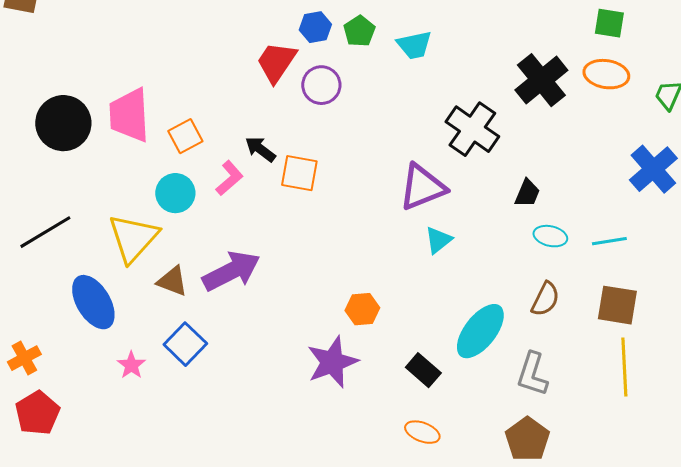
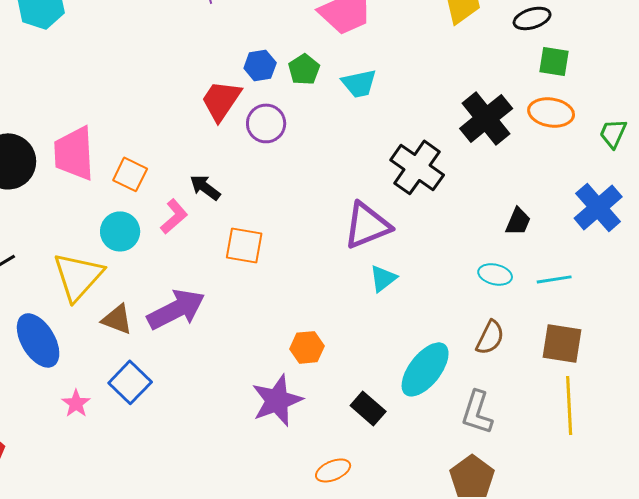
orange square: (185, 136) -> (130, 174), turned -36
orange square: (299, 173) -> (244, 245), moved
black trapezoid: (527, 193) -> (518, 221), moved
orange ellipse: (422, 432) -> (333, 470), moved, turned -44

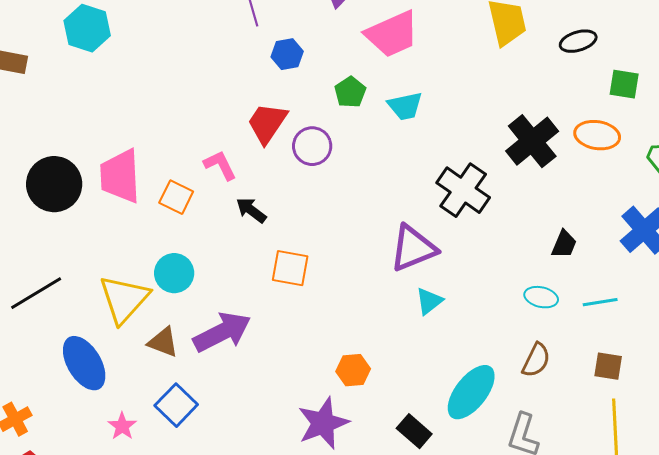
green square: (554, 61) -> (624, 84), moved
blue hexagon: (260, 65) -> (287, 54), moved
pink L-shape: (174, 216) -> (220, 165), moved, turned -75
cyan circle: (120, 231) -> (174, 273), moved
brown square: (562, 343) -> (608, 366), size x0.7

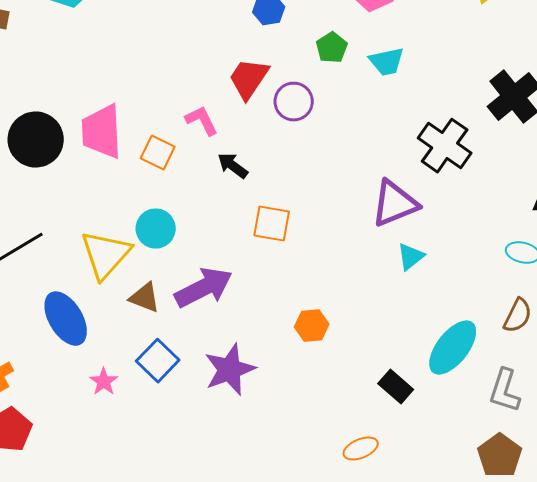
orange hexagon: (353, 370) -> (312, 326), moved
purple star: (323, 423) -> (230, 370), moved

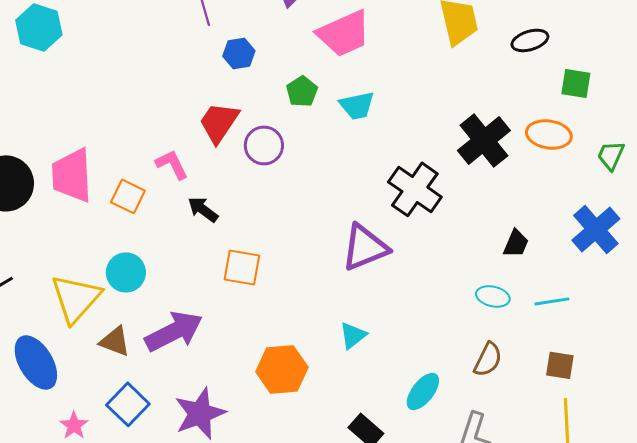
cyan triangle: (411, 257) -> (353, 335), moved
orange hexagon: (312, 326) -> (282, 369), size x1.5
cyan ellipse: (453, 348) -> (423, 391), size x0.7

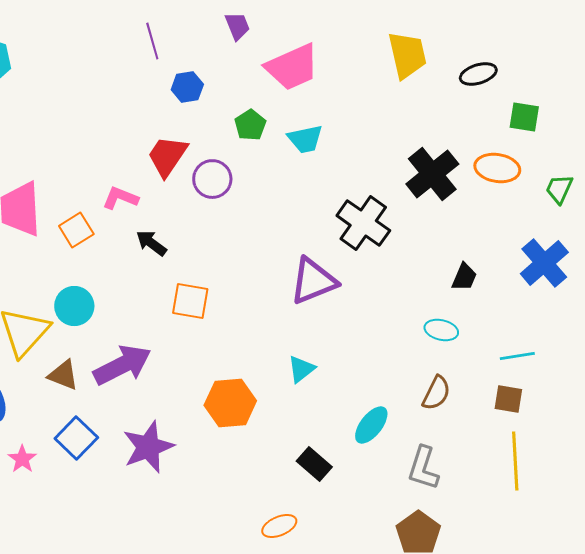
pink L-shape: (172, 164) -> (120, 198), turned -42
orange square: (128, 196) -> (76, 230), turned 32
cyan line: (552, 301) -> (517, 356), moved

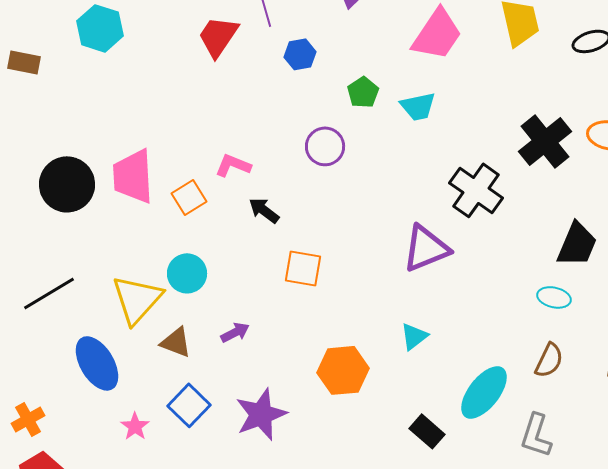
pink trapezoid: (292, 67) -> (437, 34), moved, turned -32
red trapezoid: (167, 156) -> (218, 36), moved
black trapezoid: (464, 277) -> (577, 244), size x1.6
purple arrow: (122, 365) -> (235, 332), size x0.5
cyan ellipse: (371, 425) -> (484, 392), size x1.4

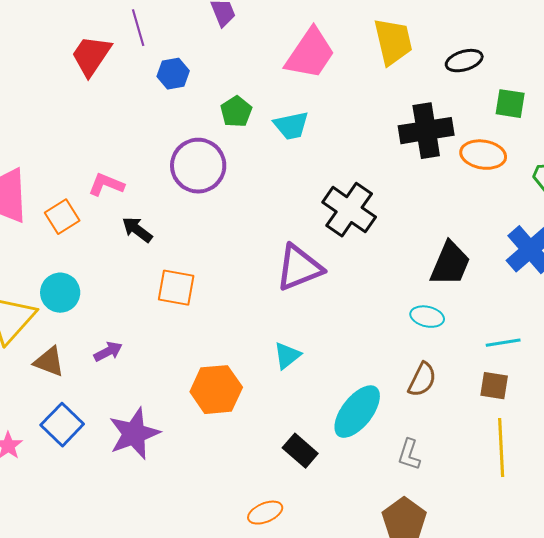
black cross: (545, 141) -> (426, 131), moved, turned 30
purple circle: (325, 146) -> (198, 166), size x1.4
gray L-shape: (536, 435) -> (409, 455), size x0.7

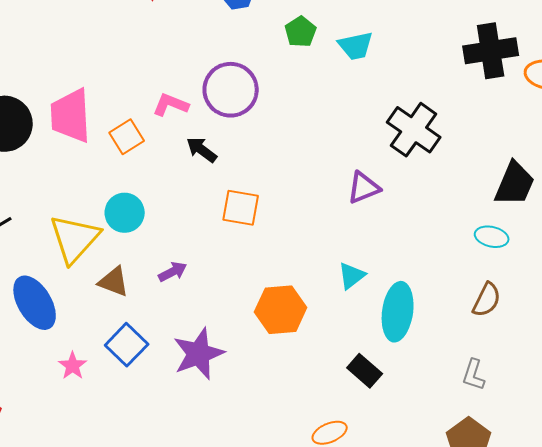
purple circle: (198, 166) -> (231, 90), moved
purple triangle: (299, 268) -> (364, 188), size x0.7
cyan ellipse: (357, 412) -> (398, 312), moved, turned -30

